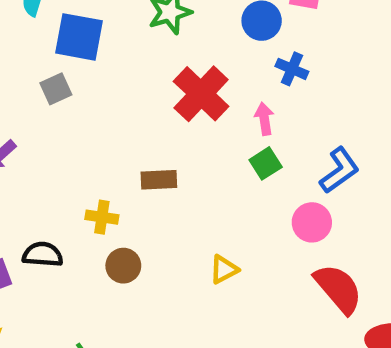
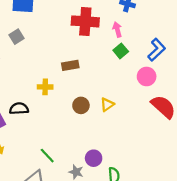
gray square: (56, 89) -> (16, 37), moved
red cross: (201, 94) -> (85, 21), turned -32
brown circle: (123, 266) -> (81, 105), moved

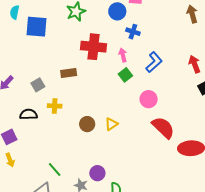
gray square: (16, 37) -> (38, 85), moved
blue L-shape: (157, 50) -> (154, 62), moved
brown rectangle: (70, 65) -> (69, 73), moved
black semicircle: (19, 109) -> (28, 114), moved

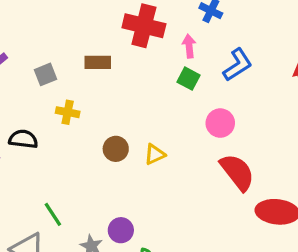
green square: (125, 75) -> (189, 79), turned -32
black semicircle: (28, 114) -> (23, 139), moved

